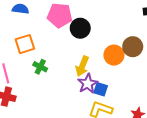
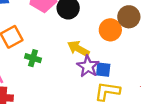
yellow arrow: (82, 66) -> (78, 49), turned 108

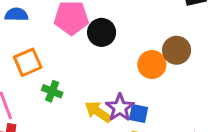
yellow arrow: (78, 49) -> (98, 112), moved

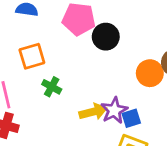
yellow arrow: (98, 112) -> (93, 112), turned 124
blue square: (139, 114) -> (131, 118), turned -36

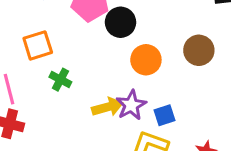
orange circle: (150, 73) -> (146, 60), moved
blue square: (131, 118) -> (165, 115), moved

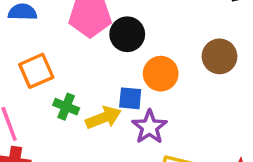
yellow arrow: (107, 107) -> (103, 118), moved
blue square: (165, 115) -> (130, 98), moved, turned 30

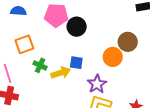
orange circle: (161, 74) -> (113, 57), moved
purple star: (150, 127) -> (97, 84), moved

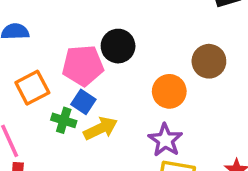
pink pentagon: (56, 15) -> (83, 65), moved
orange circle: (113, 57) -> (169, 91), moved
blue square: (76, 63) -> (83, 102), moved, turned 32

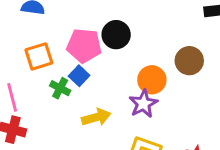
yellow arrow: (101, 128) -> (96, 117), moved
purple star: (165, 140) -> (143, 104), moved

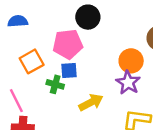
black circle: (116, 35) -> (88, 17), moved
blue square: (79, 76) -> (69, 70), turned -36

